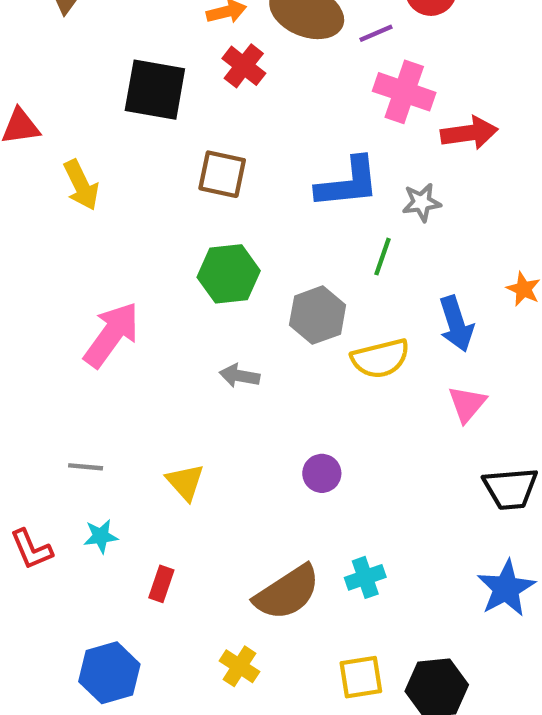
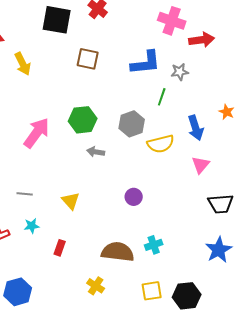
green hexagon: (229, 274) -> (83, 120), moved
brown semicircle: (287, 593) -> (118, 252), turned -140
blue hexagon: (109, 673) -> (18, 292), moved

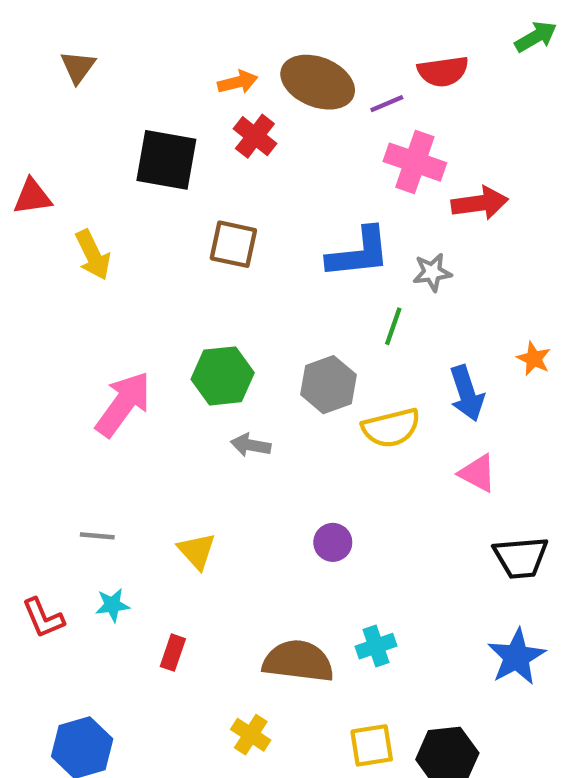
pink triangle: (201, 165) -> (478, 473), turned -42

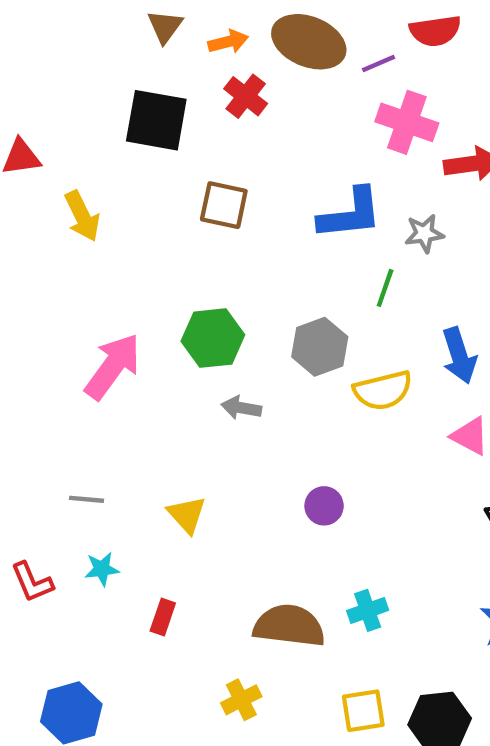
brown triangle: (78, 67) -> (165, 26), moved
yellow cross: (251, 735) -> (241, 700), turned 30

